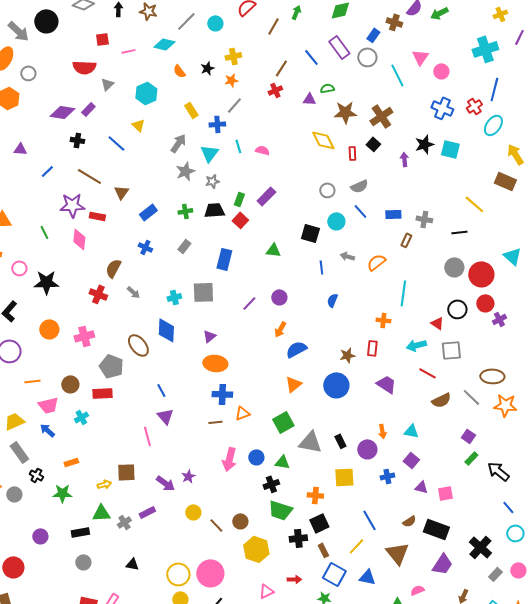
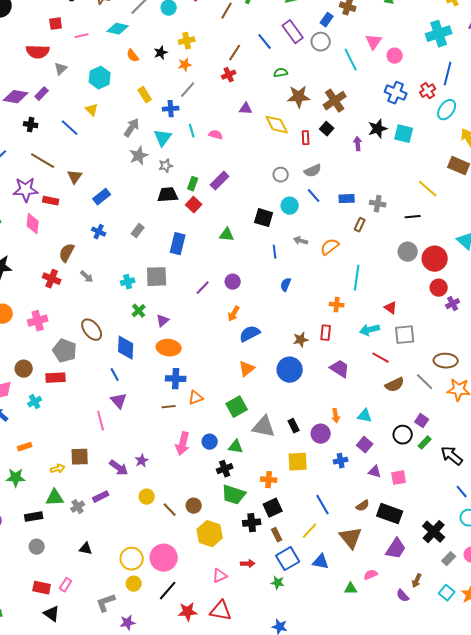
purple triangle: (309, 99) -> (246, 109), moved
green cross: (185, 211) -> (139, 311), moved, turned -32
black circle: (457, 309) -> (403, 435), moved
blue diamond: (166, 330) -> (126, 348), moved
blue square: (334, 574) -> (288, 559), turned 30

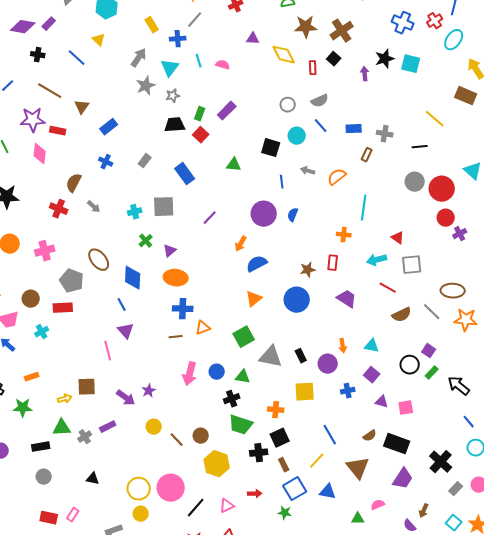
blue rectangle: (178, 244) -> (185, 174), turned -50
purple circle: (233, 282) -> (264, 214), moved, size x1.6
black line: (168, 591) -> (196, 508), moved

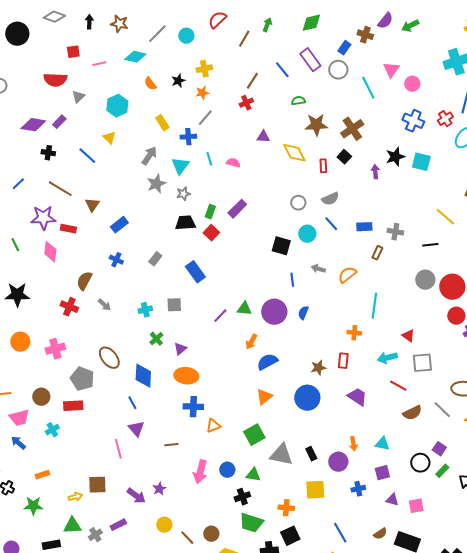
green triangle: (234, 165) -> (244, 309), moved
gray square: (164, 207) -> (174, 305), size x0.7
brown line: (176, 337) -> (171, 445), moved
purple square: (372, 375) -> (382, 473), turned 35

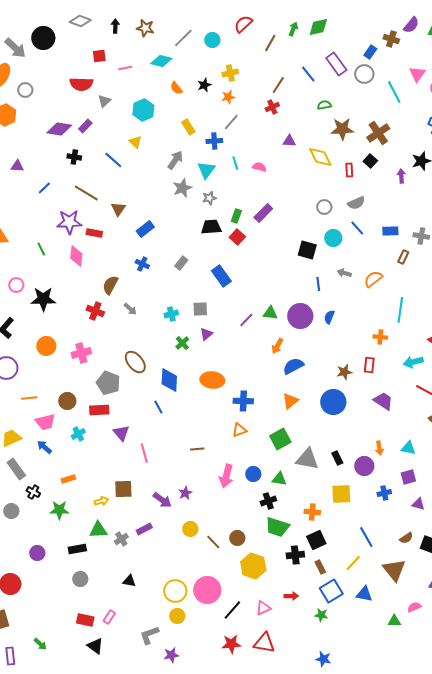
green diamond: (311, 23) -> (318, 27), moved
purple triangle: (180, 349) -> (206, 334), moved
blue cross: (193, 407) -> (243, 401), moved
purple triangle: (136, 429) -> (121, 433), moved

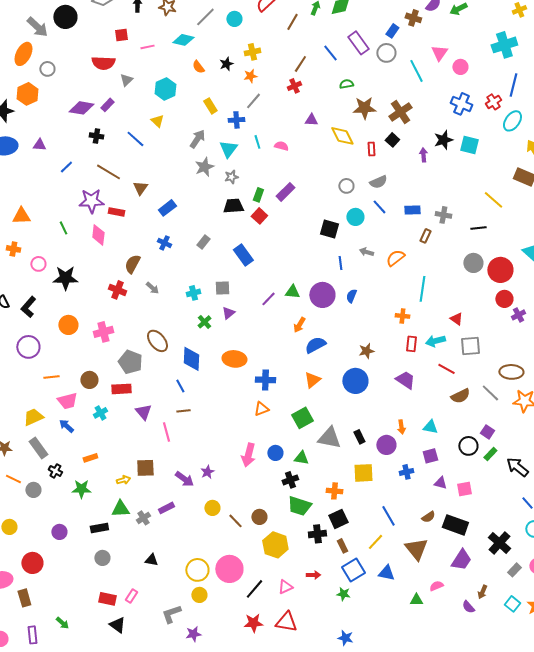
red rectangle: (369, 365) -> (411, 344), moved
brown line: (197, 449) -> (183, 411), moved

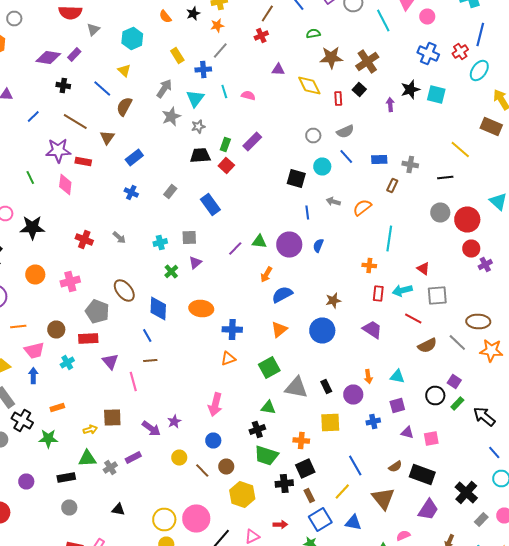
brown semicircle: (132, 264) -> (124, 106), moved
blue arrow: (66, 426) -> (33, 376), turned 49
blue circle: (275, 453) -> (213, 440), moved
black cross: (55, 471) -> (22, 420), size x1.5

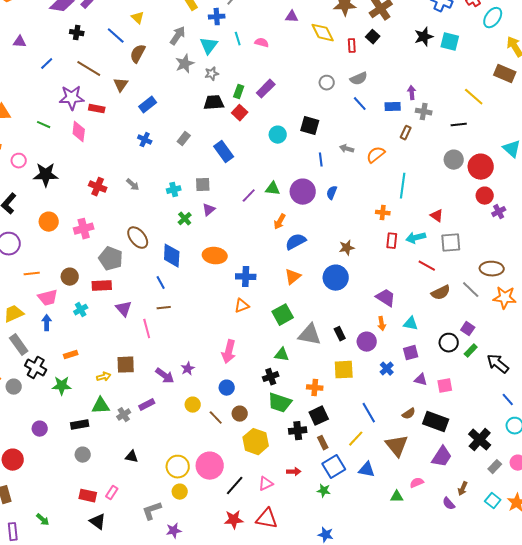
purple arrow: (390, 104) -> (412, 93), moved
cyan circle: (322, 166) -> (278, 135), moved
green line: (30, 178) -> (44, 125), turned -40
purple trapezoid: (372, 330) -> (386, 298), moved
blue cross: (373, 422) -> (387, 369), turned -32

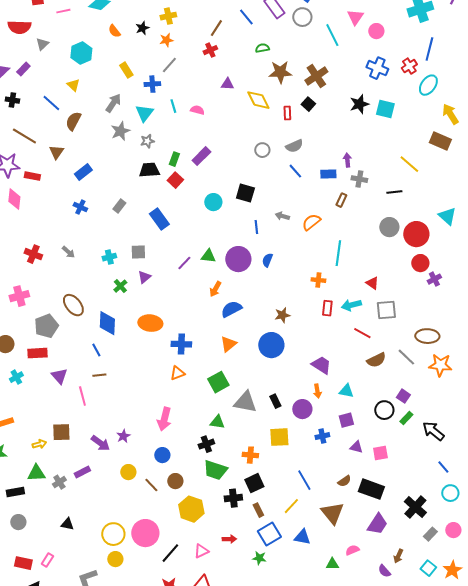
gray pentagon: (111, 259) -> (46, 326), turned 30
blue cross: (387, 369) -> (322, 436), turned 32

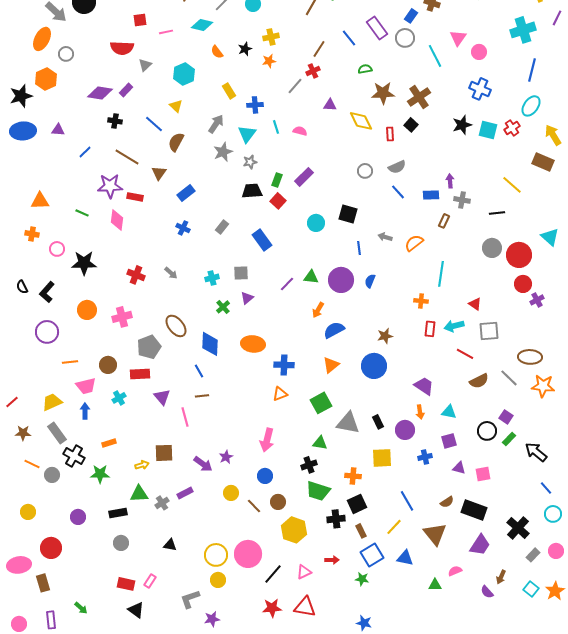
gray line: (169, 65) -> (295, 86), moved
red cross: (409, 66) -> (512, 128), moved

